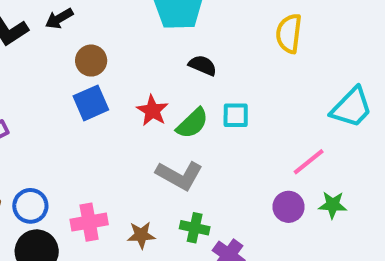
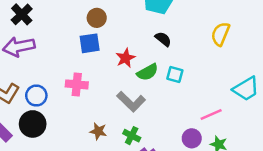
pink cross: (89, 222) -> (77, 84), moved

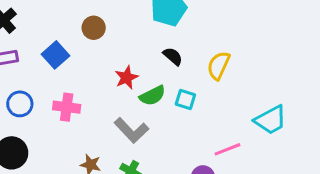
yellow semicircle: (220, 34) -> (219, 65), moved
blue square: (90, 43) -> (55, 55), moved, turned -35
blue circle: (36, 96) -> (20, 104), moved

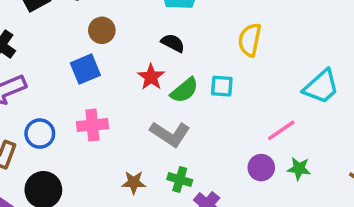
blue square: (55, 55) -> (85, 69), moved, turned 32
black semicircle: (173, 56) -> (173, 43), moved

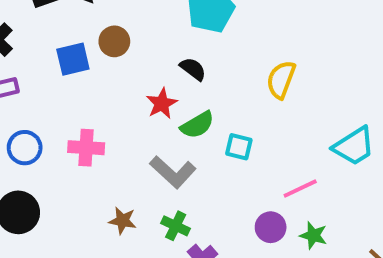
blue square: (85, 69) -> (73, 59), moved
cyan square: (222, 86) -> (239, 147), moved

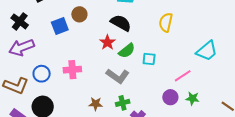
black semicircle: (193, 69) -> (121, 23), size x1.5
green cross: (176, 226) -> (123, 103), turned -32

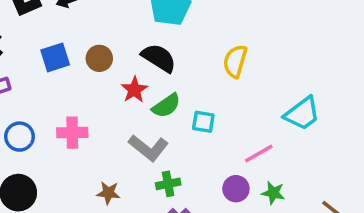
brown circle: (79, 14) -> (99, 58), moved
green cross: (123, 103) -> (168, 184), moved

